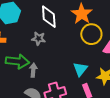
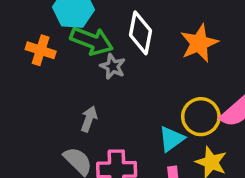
yellow circle: (91, 34) -> (201, 117), moved
green arrow: (17, 61) -> (92, 41), moved

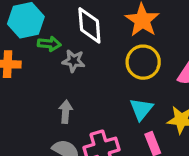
green arrow: (92, 41) -> (49, 44), size x0.6
yellow circle: (201, 117) -> (143, 62), moved

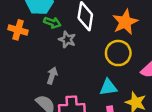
cyan triangle: (141, 109) -> (108, 87), turned 30

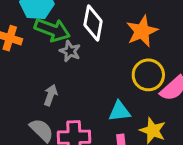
green arrow: (52, 23) -> (52, 30), size x1.6
yellow circle: (118, 53) -> (148, 75), moved

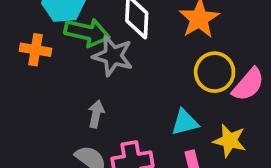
gray star: (70, 51) -> (113, 56), size x1.5

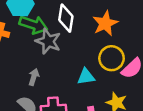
cyan triangle: (185, 122) -> (86, 77), moved

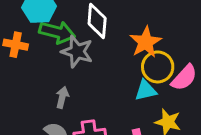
orange star: (105, 23) -> (146, 42), moved
cyan triangle: (86, 77) -> (146, 90), moved

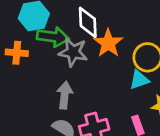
orange star: (146, 42) -> (108, 43), moved
gray arrow: (62, 97) -> (65, 95), size x1.4

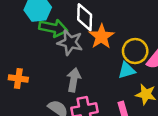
orange cross: (17, 53) -> (18, 78), moved
gray arrow: (65, 95) -> (74, 80), moved

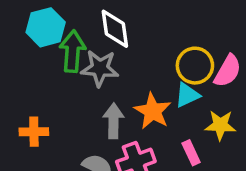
green arrow: (53, 28) -> (72, 51), turned -88
orange star: (101, 37) -> (153, 111), moved

